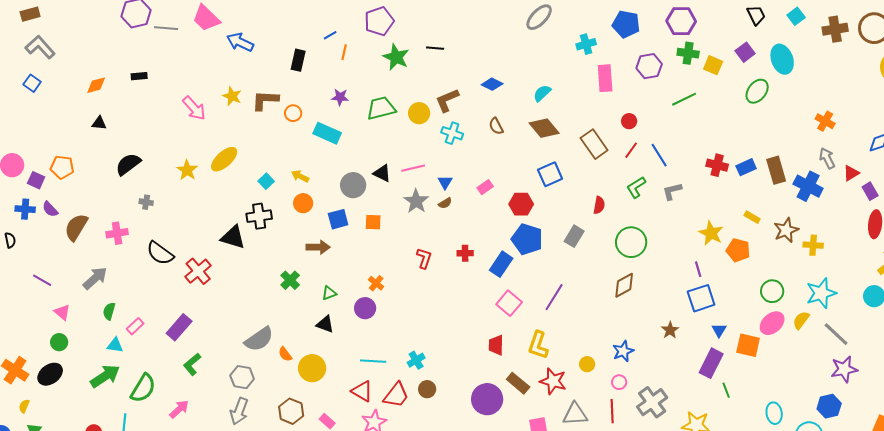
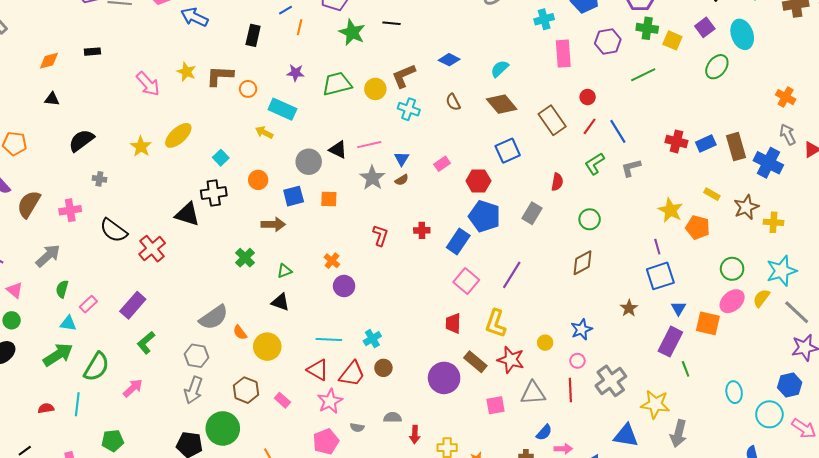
yellow arrow: (300, 176) -> (264, 132), moved
green circle: (631, 242) -> (590, 219), size x0.7
purple circle: (365, 308) -> (344, 286), moved

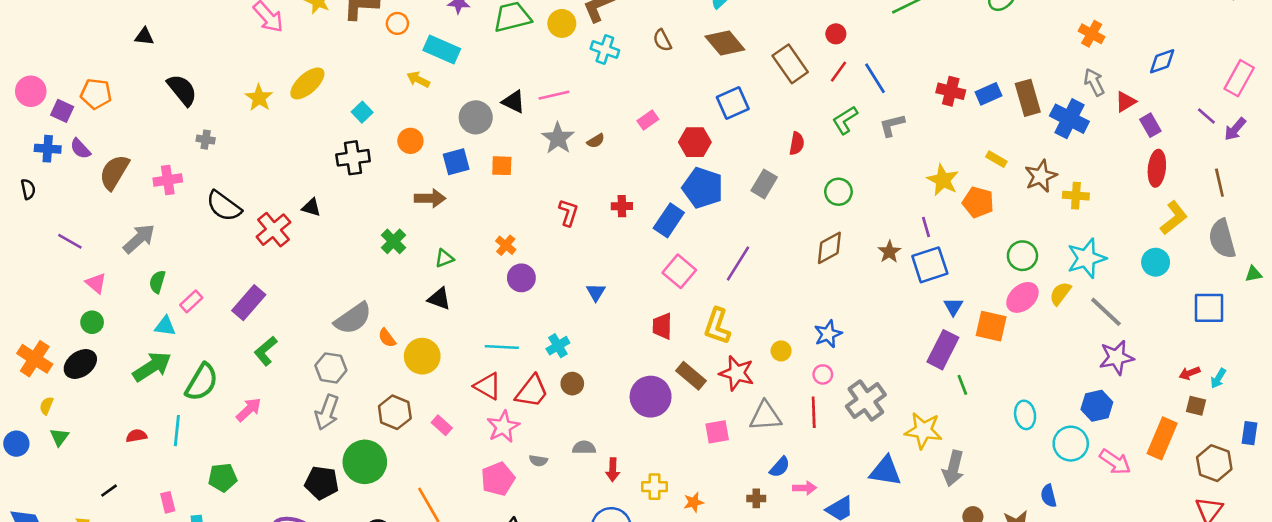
black semicircle: (81, 140) -> (182, 90), turned 88
blue triangle: (402, 159) -> (596, 292), moved
black triangle: (187, 214) -> (311, 207), moved, size x0.6
brown star: (629, 308) -> (889, 252), moved

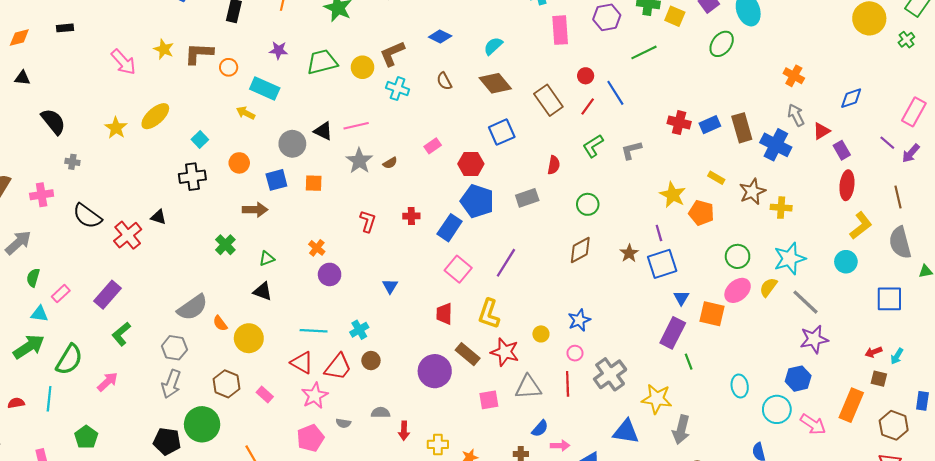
blue line: (875, 78) -> (615, 93), moved
gray rectangle: (764, 184) -> (527, 198), turned 40
green pentagon: (223, 478) -> (86, 437), turned -30

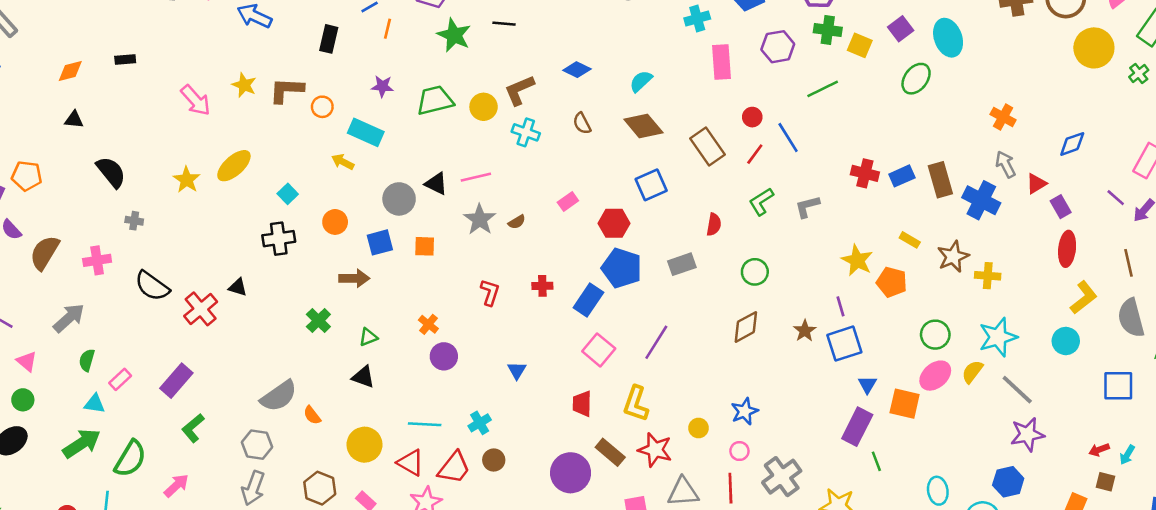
yellow circle: (249, 338) -> (364, 445), moved

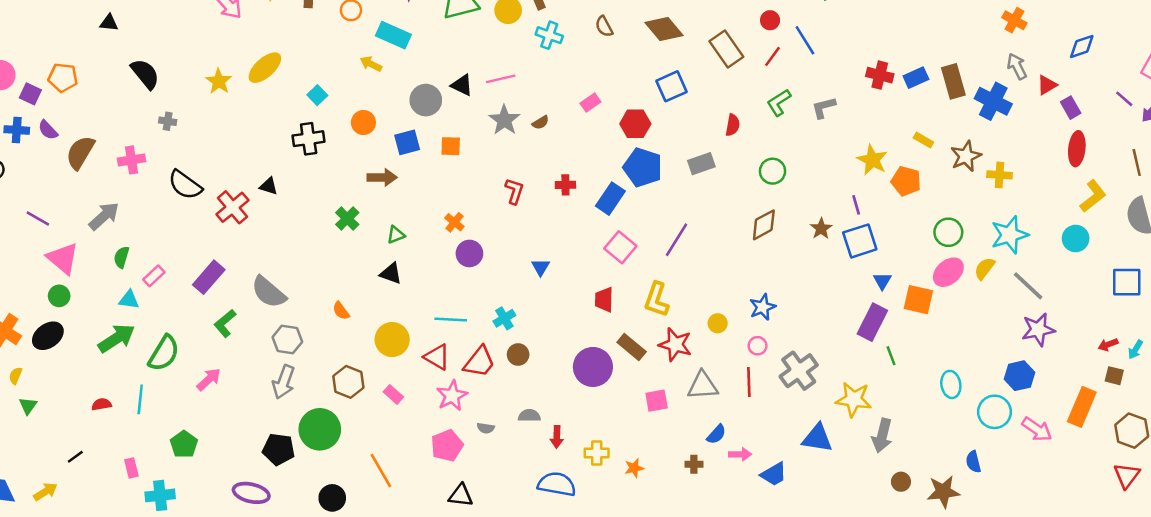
pink triangle: (27, 361) -> (63, 258), size x1.6
gray semicircle: (279, 396) -> (269, 292), moved, turned 75

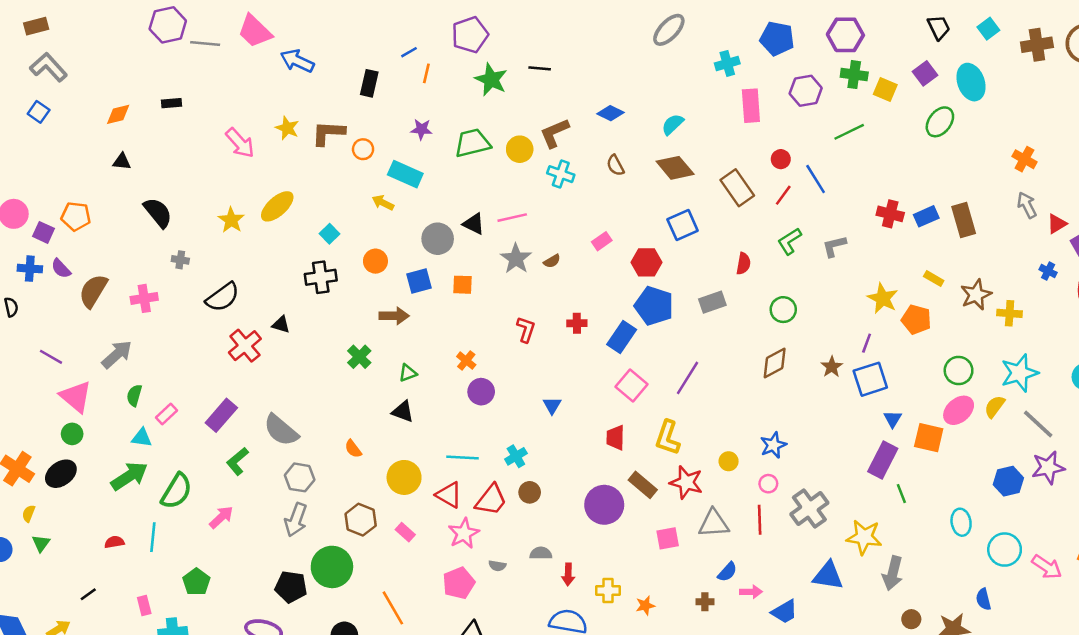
blue cross: (993, 101) -> (1048, 271), moved, size x0.5
black semicircle: (185, 185) -> (223, 297), moved, turned -72
purple line: (856, 205) -> (867, 343), turned 36
blue hexagon: (1019, 376) -> (1008, 481), moved

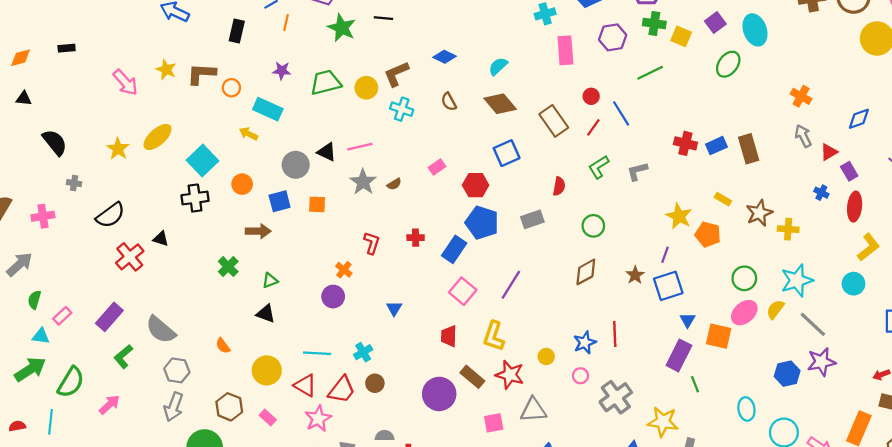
cyan square: (329, 234) -> (203, 161), size x1.8
orange cross: (466, 361) -> (344, 270), moved
red line: (760, 520) -> (615, 334), moved

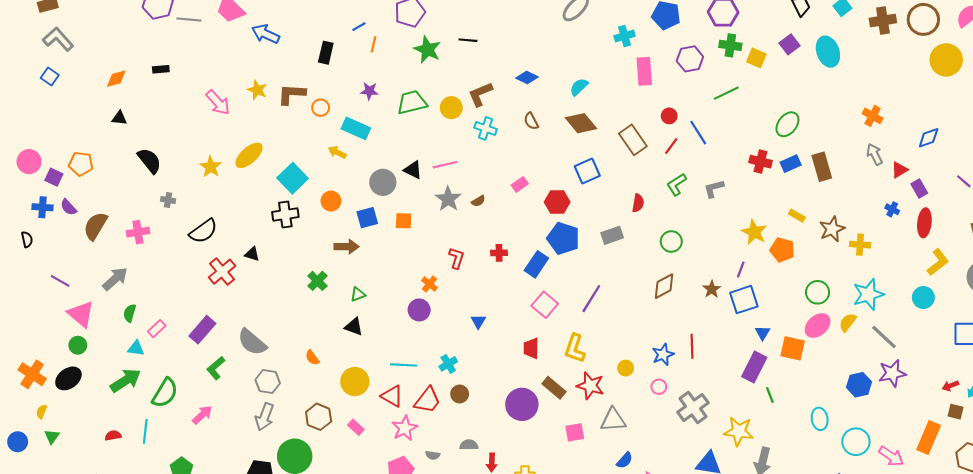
green ellipse: (728, 64) -> (787, 124), moved

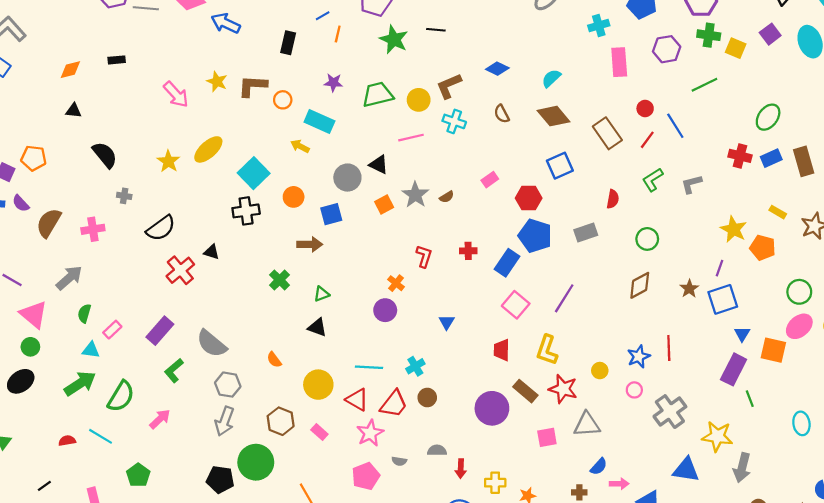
pink line: (445, 165) -> (411, 138), moved
orange square: (404, 221) -> (384, 204), moved, turned -30
cyan line: (145, 431) -> (100, 436), turned -65

